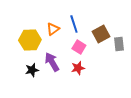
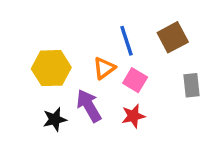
orange triangle: (53, 29) -> (104, 68), moved
brown square: (101, 34) -> (173, 37), moved
gray rectangle: (119, 44) -> (191, 85), moved

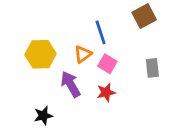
brown square: (173, 37) -> (144, 16), moved
black star: (55, 119) -> (43, 116), moved

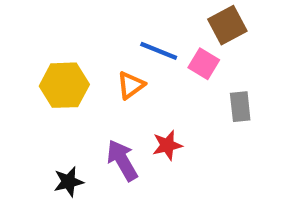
blue line: (101, 32) -> (159, 51), turned -50
pink square: (107, 64) -> (204, 64), moved
purple arrow: (71, 84) -> (122, 160), moved

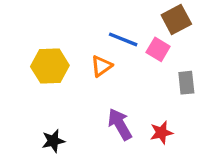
red star: (167, 145) -> (161, 133), moved
purple arrow: (122, 160) -> (120, 124), moved

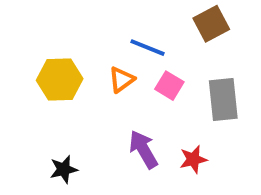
pink square: (158, 49) -> (169, 86), moved
gray rectangle: (186, 83) -> (223, 99), size x1.5

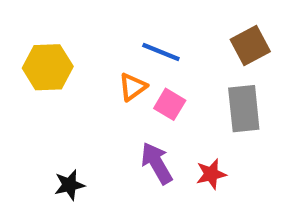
brown square: (211, 24) -> (250, 45), moved
yellow hexagon: (60, 80) -> (48, 67), moved
pink square: (169, 86) -> (170, 104), moved

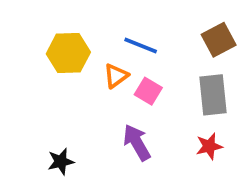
yellow hexagon: (48, 67) -> (68, 53), moved
red star: (211, 174) -> (209, 146), moved

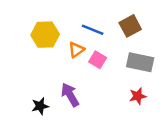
brown square: (219, 40) -> (130, 26), moved
gray rectangle: (213, 95) -> (140, 62), turned -72
purple arrow: (137, 142) -> (70, 95), moved

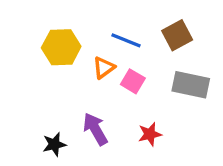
red star: (138, 96) -> (150, 134), moved

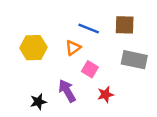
brown square: (177, 35) -> (125, 25), turned 30
yellow hexagon: (61, 47) -> (33, 48), moved
pink square: (133, 81) -> (90, 69), moved

